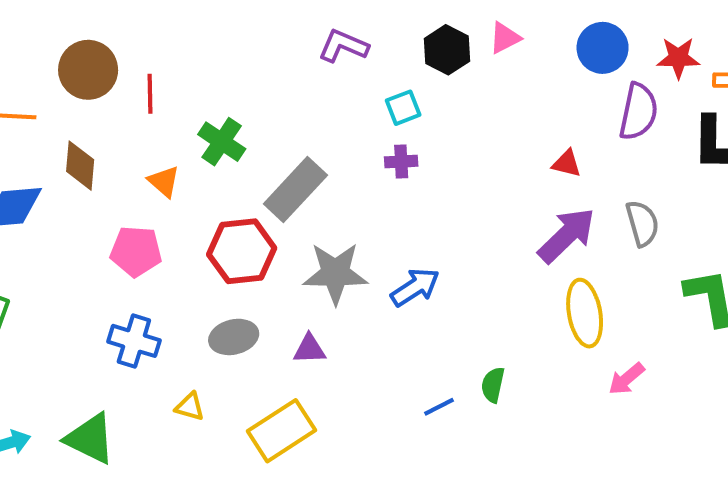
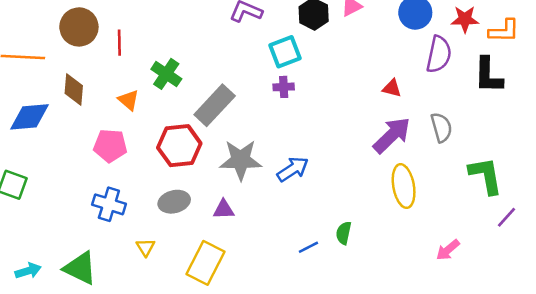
cyan square: (403, 108) -> (285, 52), size x1.4
pink arrow: (626, 379) -> (448, 250), moved
yellow triangle: (190, 407) -> (145, 247), turned 42
yellow rectangle: (282, 431) -> (205, 263), turned -30

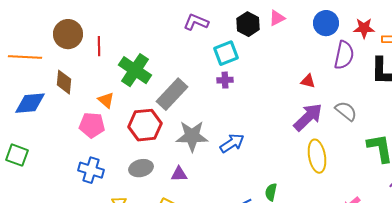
green cross: (166, 74) -> (135, 70), size x1.4
orange triangle: (129, 100) -> (106, 100), moved
gray semicircle: (441, 127) -> (346, 111), turned -35

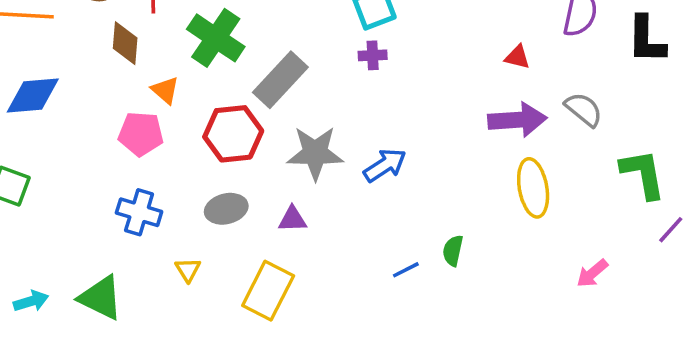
brown diamond: (64, 82) -> (125, 43), moved
purple arrow: (308, 117) -> (517, 120), turned 40

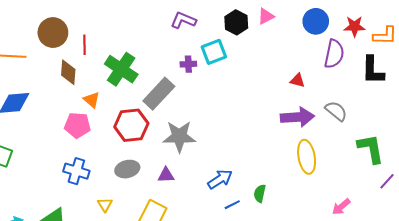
purple cross: (373, 55) -> (188, 64), moved
blue arrow: (385, 165) -> (220, 179), moved

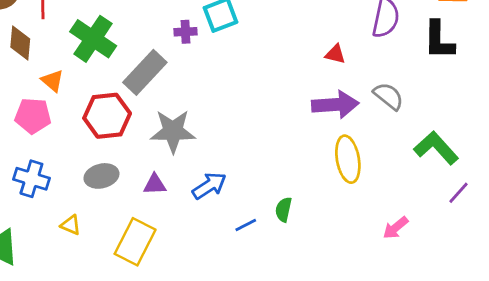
green L-shape: (371, 149) -> (436, 148), turned -32
blue arrow: (220, 179) -> (209, 186), moved
yellow triangle: (105, 205) -> (71, 225), turned -35

